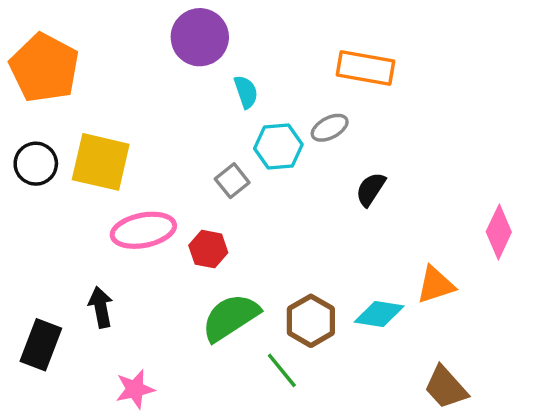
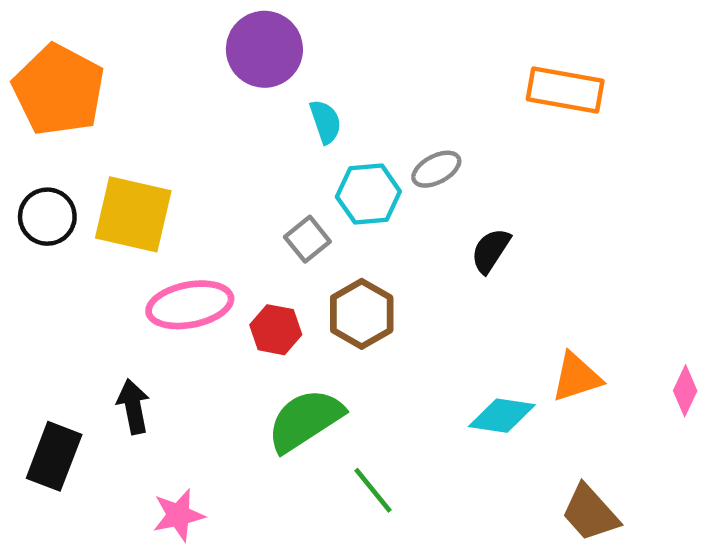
orange rectangle: (366, 68) -> (565, 90), moved
pink diamond: (499, 232) -> (685, 391), moved, size x0.7
brown hexagon: (311, 321) -> (362, 314), moved

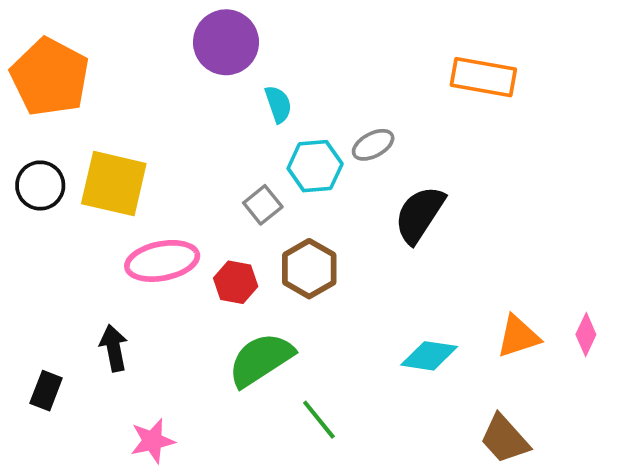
black semicircle: (491, 251) -> (420, 215), size x1.5
orange triangle: (576, 377) -> (518, 336), moved
black rectangle: (54, 456) -> (46, 391), size x0.7

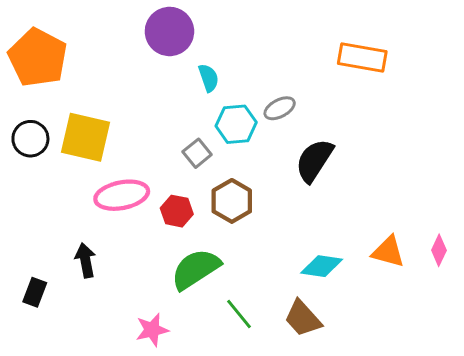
orange triangle: (518, 336) -> (388, 252), turned 33
brown trapezoid: (505, 439) -> (303, 318), moved
pink star: (152, 441) -> (152, 330), moved

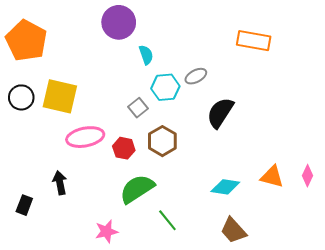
brown trapezoid: (303, 318) -> (233, 230), moved

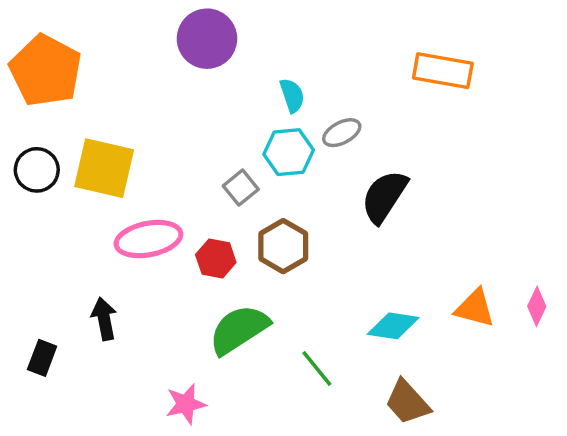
cyan semicircle: (146, 55) -> (292, 95), moved
green line: (167, 220) -> (317, 368), moved

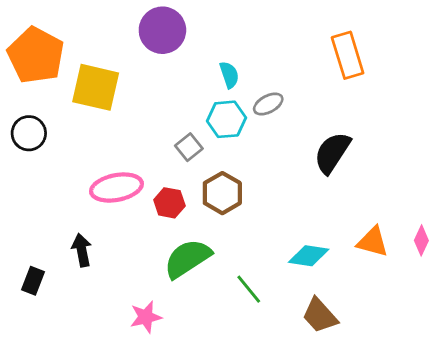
orange rectangle: (443, 71) -> (348, 55), turned 63
yellow square: (104, 168) -> (96, 87), moved
black semicircle: (384, 196) -> (332, 153), moved

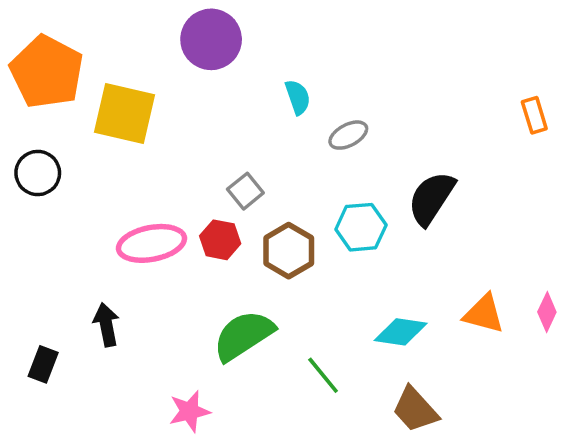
orange rectangle: (348, 55) -> (534, 115), moved, size x0.6
cyan hexagon: (226, 119) -> (361, 227), moved
red hexagon: (169, 203) -> (220, 240), moved

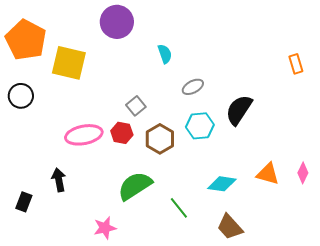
gray ellipse: (348, 135) -> (193, 87), moved

